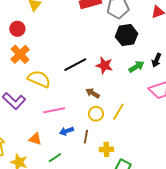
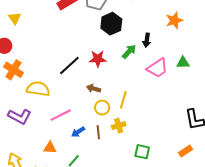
yellow cross: (106, 149) -> (119, 126), moved

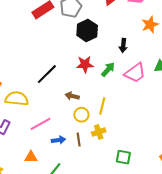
green arrow: (129, 52) -> (108, 69), moved
red star: (98, 59) -> (85, 64), moved
blue arrow: (78, 132) -> (58, 140), turned -152

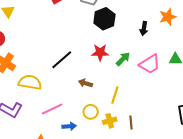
black arrow: (123, 45) -> (144, 28), moved
yellow circle: (81, 115) -> (91, 112), moved
brown line: (79, 140) -> (131, 122), moved

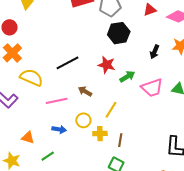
pink line: (52, 109) -> (57, 101), moved

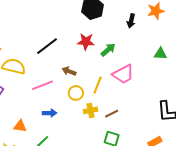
pink trapezoid: (152, 88) -> (123, 74), moved
yellow circle: (83, 120) -> (76, 93), moved
brown line: (120, 140) -> (112, 114), turned 64

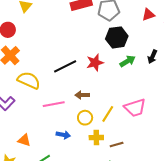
red star: (86, 42) -> (95, 63), moved, turned -30
green arrow: (108, 50) -> (128, 61), moved
brown arrow: (69, 71) -> (82, 95), turned -32
blue arrow: (50, 113) -> (63, 135), moved

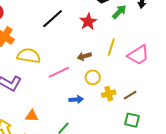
black line: (65, 66) -> (53, 19), moved
yellow line: (108, 114) -> (111, 47), moved
orange triangle: (24, 140) -> (32, 116), moved

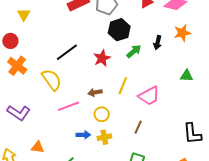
yellow semicircle: (29, 56) -> (52, 80), moved, turned 40
yellow cross: (109, 94) -> (104, 137), moved
brown line: (130, 95) -> (138, 127), moved, turned -40

